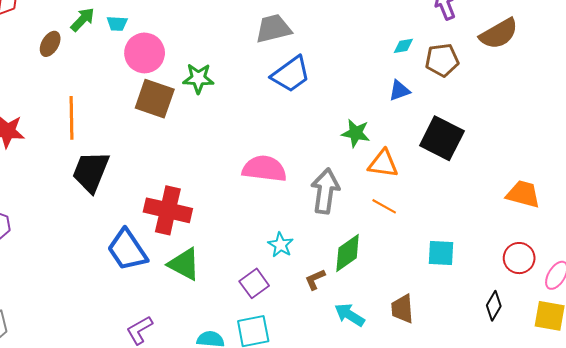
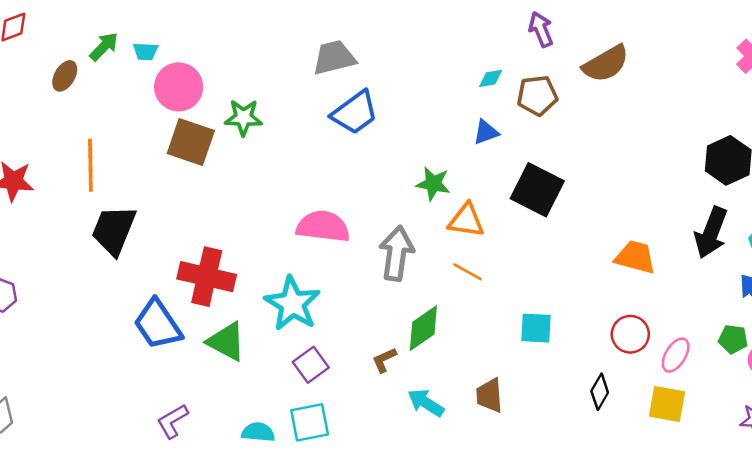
cyan star: (281, 245) -> (292, 304), moved, size x1.8

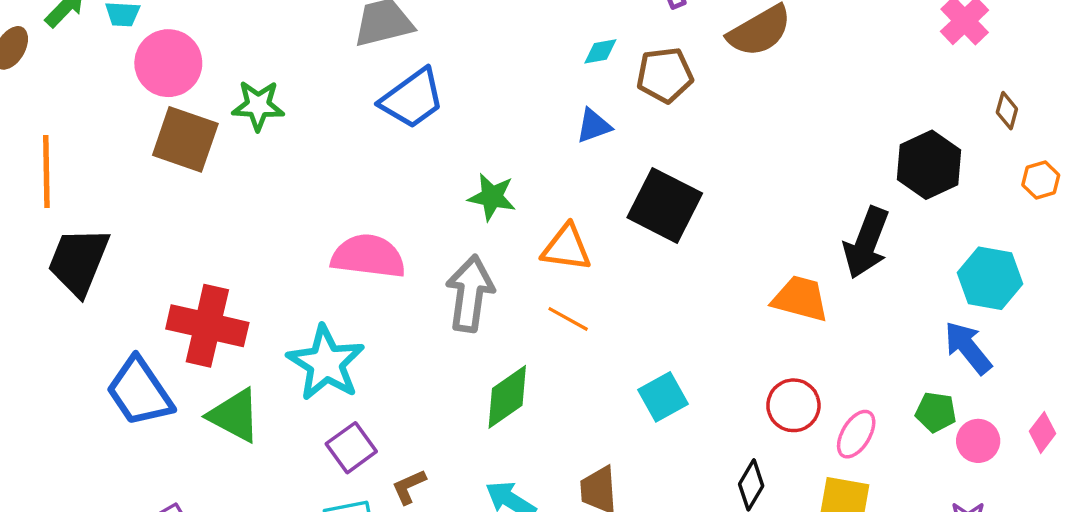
green star: (433, 184) -> (492, 197), moved
black arrow: (711, 233) -> (866, 243), moved
cyan square: (536, 328) -> (663, 397), turned -32
brown L-shape: (384, 360) -> (409, 487), moved

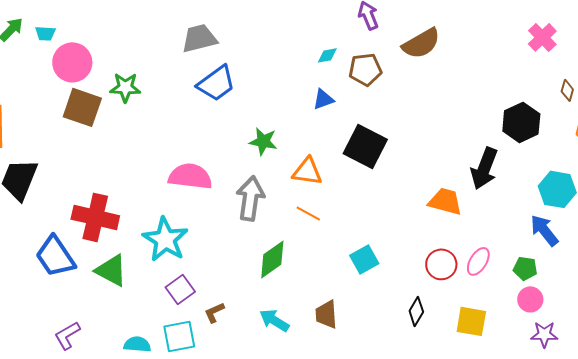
pink ellipse: (856, 434) -> (478, 261), moved
pink circle: (978, 441) -> (530, 299), moved

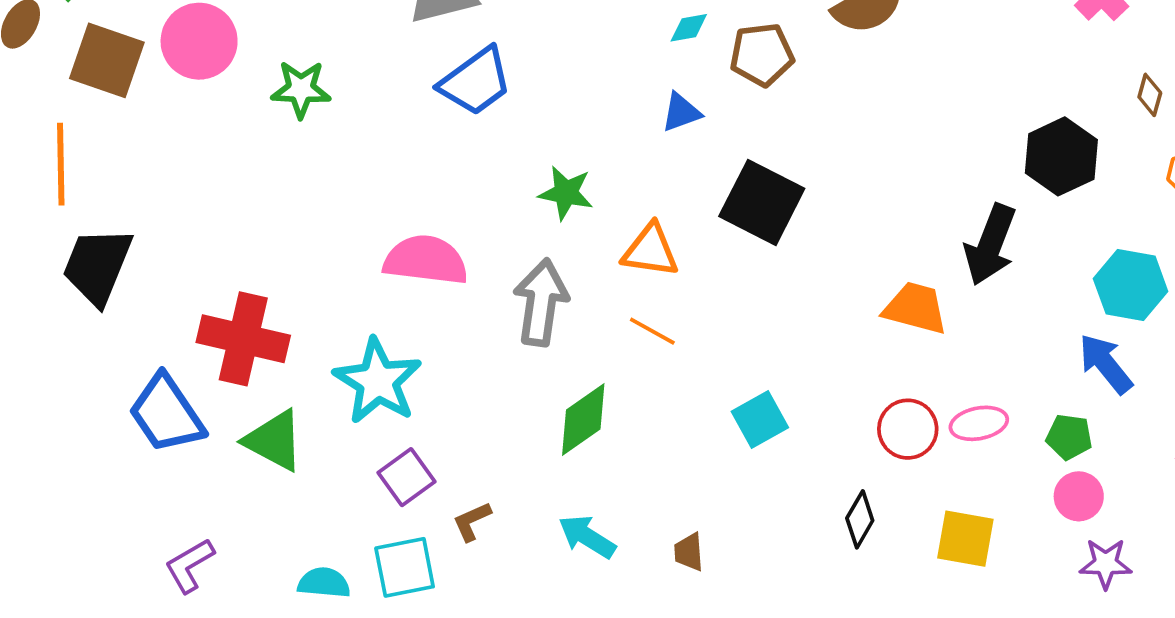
brown square: (82, 107) -> (107, 60), moved
pink ellipse: (478, 261) -> (979, 423), turned 48
brown trapezoid: (326, 314) -> (689, 552), moved, size x0.7

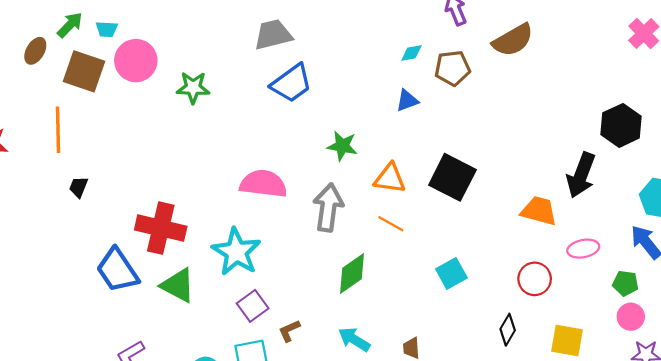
black square: (762, 202) -> (452, 177), moved
black trapezoid: (97, 266) -> (79, 187), size x0.5
pink ellipse: (979, 423) -> (583, 249), moved

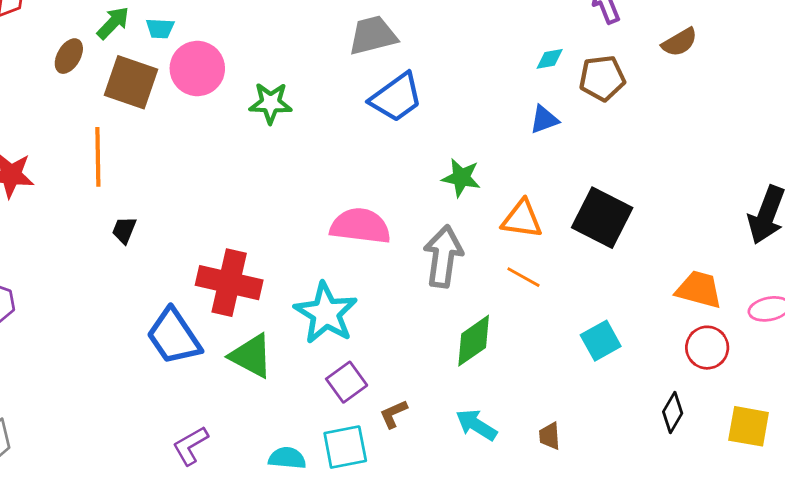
brown semicircle: (513, 40) -> (679, 42), size x0.7
orange trapezoid: (539, 211) -> (699, 290), moved

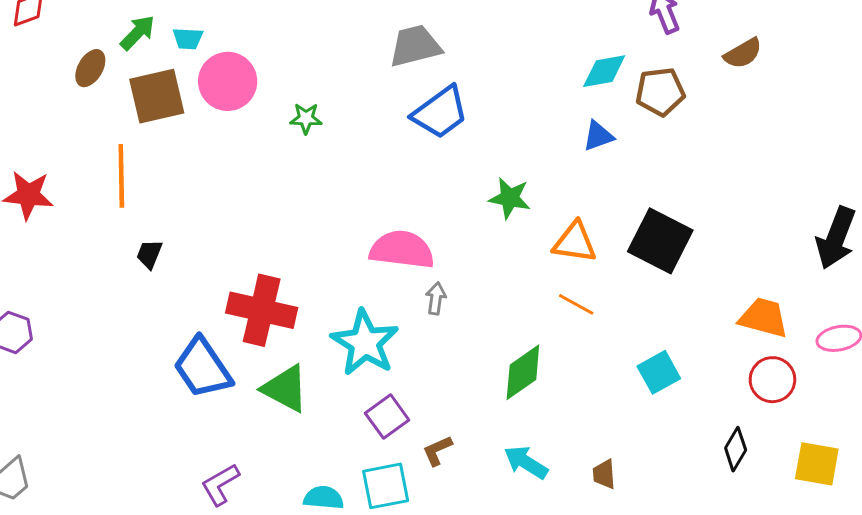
cyan diamond: (550, 59) -> (604, 71), size x1.5
brown square: (131, 82) -> (157, 96), turned -32
green star: (271, 103) -> (306, 118), size x0.7
gray arrow: (443, 256) -> (436, 298), moved, size x0.5

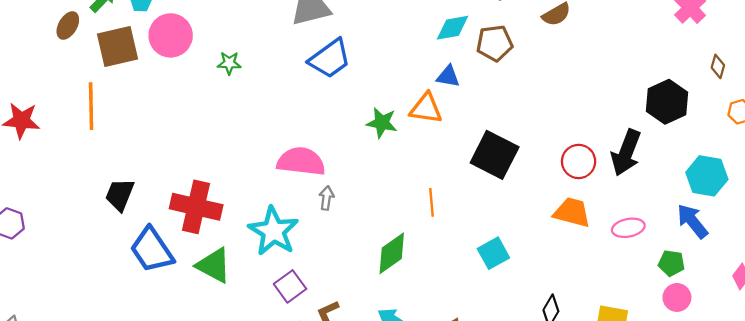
blue triangle: (598, 136) -> (448, 76), turned 30
orange triangle: (575, 242) -> (426, 108), moved
black trapezoid: (149, 254) -> (120, 195), moved, size x1.5
orange line: (576, 304) -> (432, 202), turned 56
red circle: (772, 380) -> (579, 161), moved

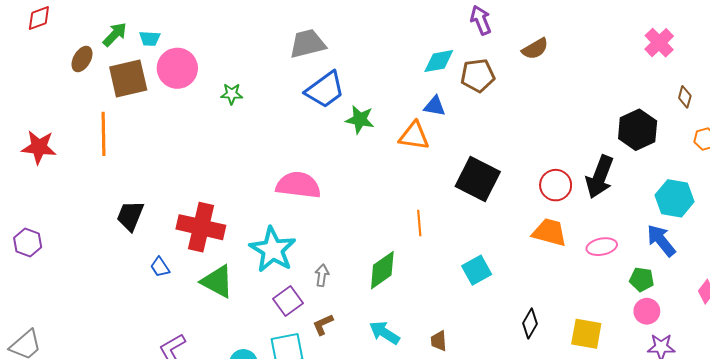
green star: (382, 123) -> (360, 120), moved
gray arrow: (327, 198) -> (322, 275), moved
blue trapezoid: (152, 250) -> (160, 267), size x0.5

